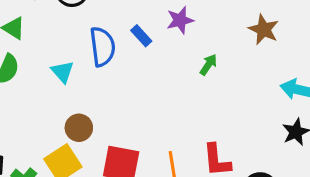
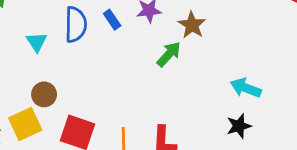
brown star: (264, 29) -> (192, 25), moved
green arrow: (208, 65) -> (169, 54), size x1.4

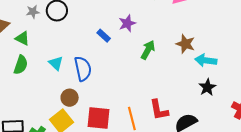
blue semicircle: (76, 24) -> (83, 69), moved
brown star: (192, 25) -> (185, 44), moved

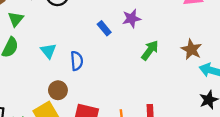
green triangle: (22, 38) -> (16, 19), turned 35
blue semicircle: (83, 69) -> (77, 61), size x0.7

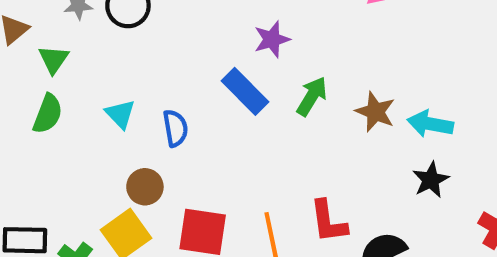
blue rectangle: (104, 28) -> (245, 91), moved, size x1.6
brown star: (191, 49) -> (375, 112), moved

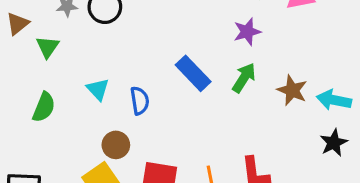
purple star: (272, 39) -> (247, 32), moved
green semicircle: (48, 114) -> (44, 107), moved

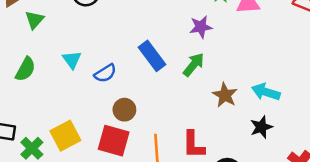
brown star: (292, 90) -> (225, 95), moved
blue semicircle: (140, 101) -> (105, 73), turned 60
brown circle: (116, 145) -> (124, 110), moved

